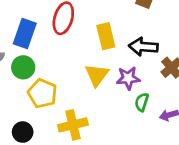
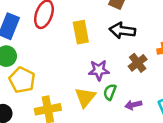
black arrow: (143, 47) -> (122, 31), moved
yellow triangle: (97, 75) -> (85, 97), moved

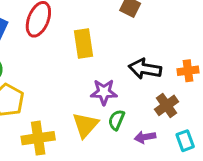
black arrow: (122, 31) -> (145, 69), moved
brown cross: (138, 63) -> (167, 105), moved

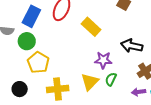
yellow rectangle: (84, 44) -> (91, 27), turned -42
purple arrow: (145, 137) -> (139, 92), moved

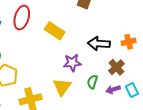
green semicircle: (111, 79) -> (92, 82), moved

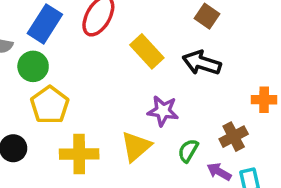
black arrow: (99, 44) -> (202, 63), moved
purple arrow: (113, 89) -> (219, 172), turned 32

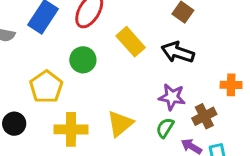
green circle: (33, 66) -> (83, 60), moved
purple star: (163, 111) -> (172, 97), moved

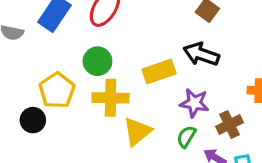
yellow rectangle: (131, 42) -> (159, 71), moved, turned -68
black circle: (14, 124) -> (33, 120), moved
yellow cross: (71, 129) -> (111, 98), moved

